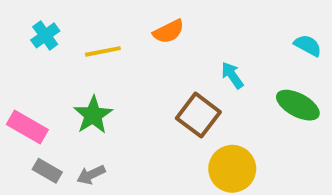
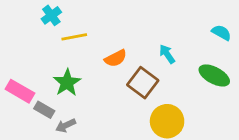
orange semicircle: (169, 31) -> (116, 58), moved
cyan cross: (45, 35) -> (51, 15), moved
gray rectangle: (47, 171) -> (44, 110), moved

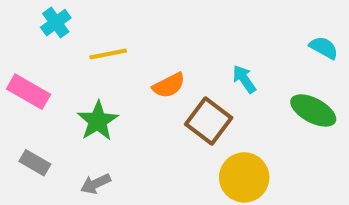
cyan cross: (51, 15) -> (56, 23), moved
pink rectangle: (20, 91) -> (29, 92), moved
gray rectangle: (44, 110) -> (35, 163), moved

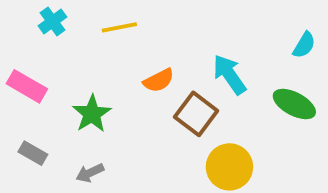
cyan semicircle: (324, 48) -> (304, 45), turned 92
yellow line: (108, 54) -> (119, 27), moved
cyan arrow: (244, 79) -> (229, 75), size x1.5

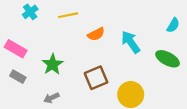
orange semicircle: (159, 80) -> (96, 34), moved
brown square: (196, 114) -> (96, 78), moved, turned 30
gray rectangle: (33, 153) -> (18, 77), moved

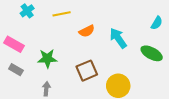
green star: (52, 64) -> (47, 58), turned 30
gray arrow: (51, 98) -> (46, 89), turned 120

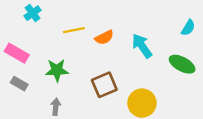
yellow line: (62, 14) -> (74, 30), moved

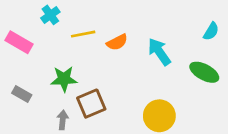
cyan cross: (33, 13) -> (50, 15), moved
pink rectangle: (17, 53) -> (19, 42), moved
brown square: (104, 85) -> (91, 104), moved

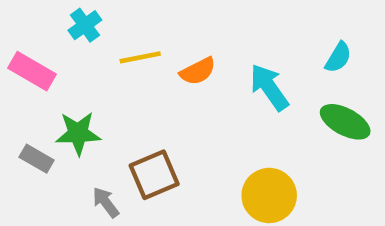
cyan semicircle: (211, 31) -> (338, 57), moved
green star: (64, 79) -> (78, 133), moved
gray arrow: (63, 120) -> (106, 202), turned -42

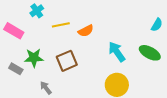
cyan semicircle: (338, 57) -> (157, 25), moved
cyan arrow: (269, 87) -> (117, 52), moved
brown square: (154, 175) -> (67, 61), moved

